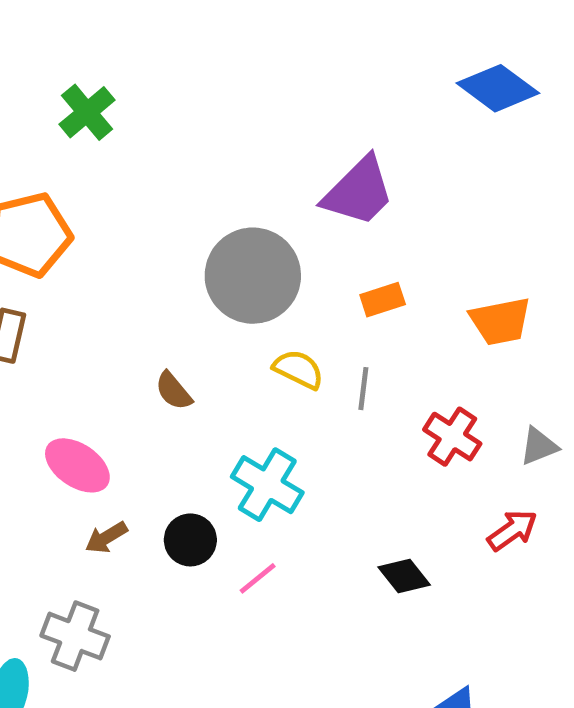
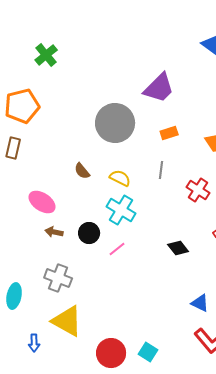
yellow semicircle: (298, 369) -> (120, 178), moved
brown arrow: (106, 538) -> (54, 232), turned 42
gray cross: (75, 636) -> (58, 278), moved

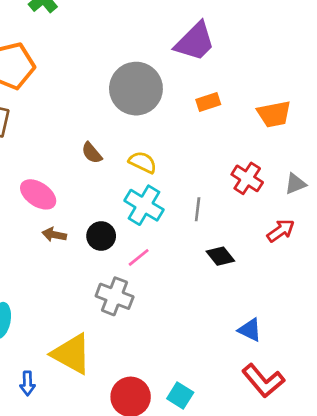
gray line: (161, 170) -> (198, 209), moved
gray cross: (58, 278) -> (115, 296), moved

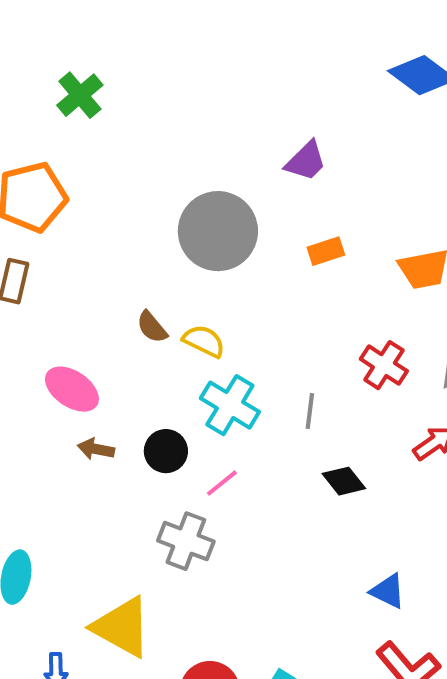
purple trapezoid: (195, 42) -> (306, 161), size x0.7
yellow semicircle: (143, 162) -> (204, 341), moved

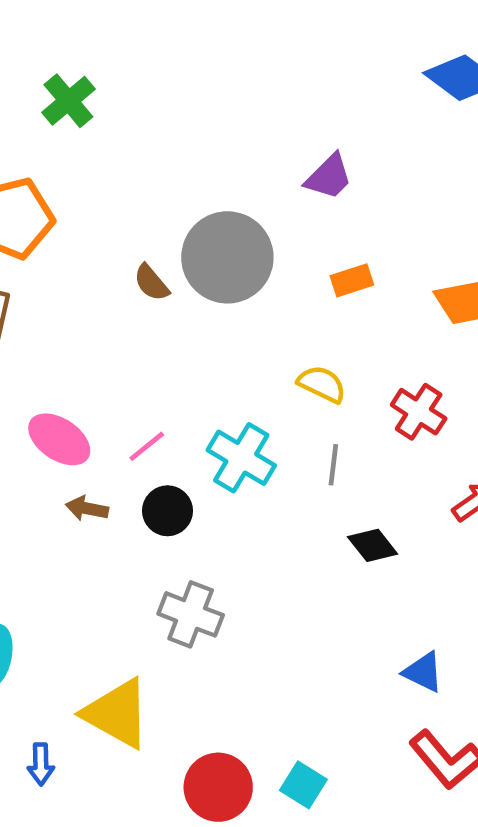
brown semicircle: (152, 327) -> (151, 283), moved
yellow semicircle: (204, 341) -> (322, 384), moved
pink line: (222, 483) -> (147, 446), moved

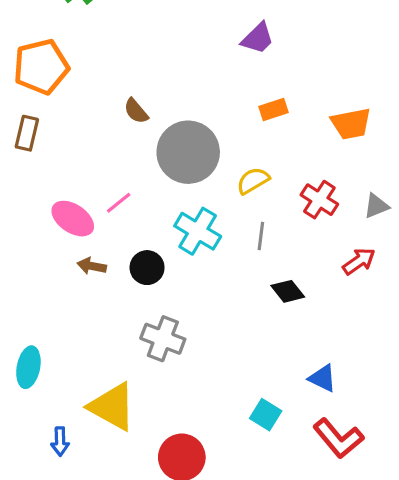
gray circle: (227, 257) -> (188, 152), moved
yellow semicircle: (322, 384) -> (253, 181), turned -56
pink line: (147, 446) -> (119, 203), moved
cyan square: (303, 785) -> (266, 415), moved

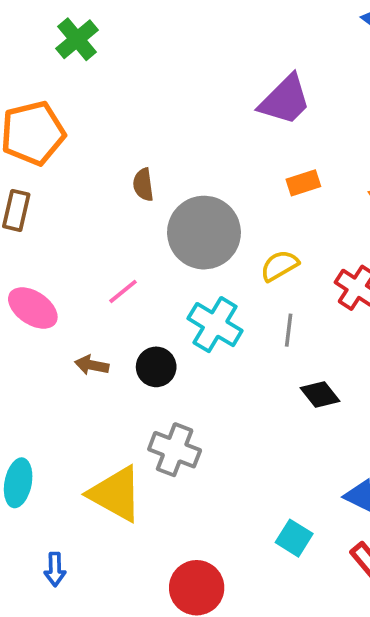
purple trapezoid: (258, 38) -> (285, 100), size x1.4
brown semicircle: (136, 111) -> (143, 185), turned 32
pink ellipse: (73, 219) -> (33, 308), moved
yellow triangle: (112, 407) -> (116, 494), moved

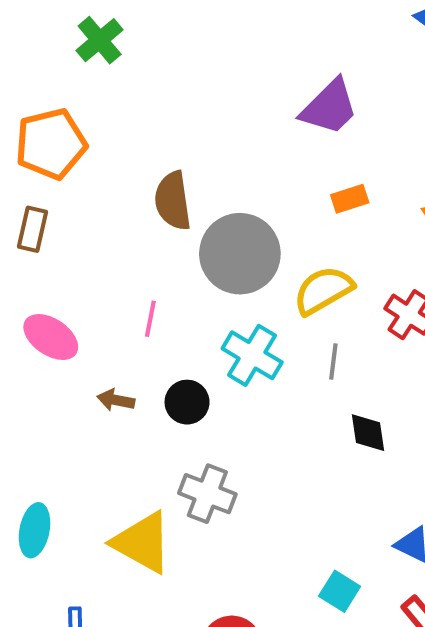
brown semicircle: (143, 185) -> (173, 201), size x1.6
yellow semicircle: (279, 266) -> (323, 290), size x1.4
pink line: (123, 291) -> (150, 319), turned -40
black diamond: (320, 395) -> (368, 433), turned 30

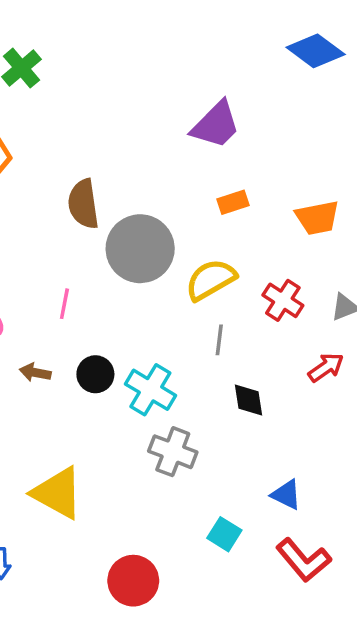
cyan cross: (252, 355) -> (150, 390), moved
gray cross: (207, 494) -> (173, 452), moved

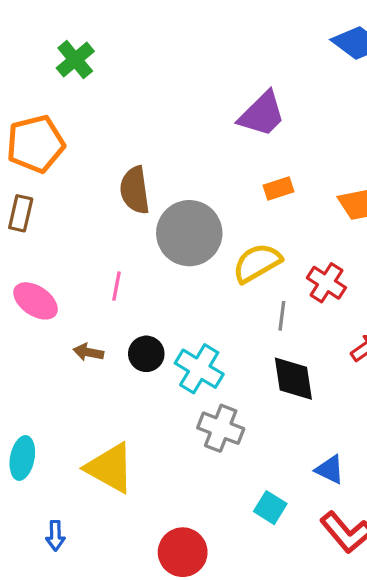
gray line: (219, 340) -> (282, 316), moved
black diamond: (248, 400) -> (293, 379), size x1.4

